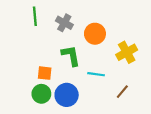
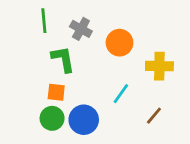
yellow cross: (127, 52) -> (159, 66), turned 30
green L-shape: (71, 56) -> (63, 59), moved
cyan line: (96, 74) -> (121, 94), turned -63

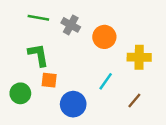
green line: (44, 21) -> (38, 18), turned -75
green L-shape: (63, 59) -> (38, 55), moved
green circle: (52, 118) -> (20, 93), moved

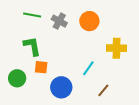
orange circle: (104, 37) -> (89, 21), moved
brown line: (134, 101) -> (103, 90), moved

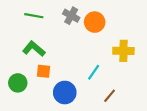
gray cross: (59, 21) -> (71, 16), moved
green L-shape: (32, 46) -> (34, 49), turned -40

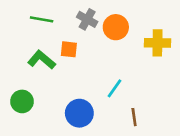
yellow cross: (123, 51) -> (157, 43), moved
orange square: (43, 71) -> (69, 49), moved
brown line: (110, 96) -> (134, 117), turned -48

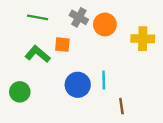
cyan line: (114, 88) -> (104, 80), turned -36
blue circle: (79, 113) -> (78, 85), moved

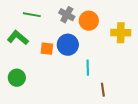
orange square: (62, 45) -> (47, 49), moved
green L-shape: (38, 54) -> (18, 38), moved
blue circle: (78, 85) -> (68, 45), moved

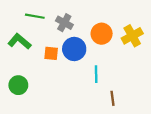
gray cross: (67, 15) -> (64, 23), moved
orange circle: (89, 21) -> (102, 34), moved
yellow cross: (121, 33) -> (132, 36), turned -30

